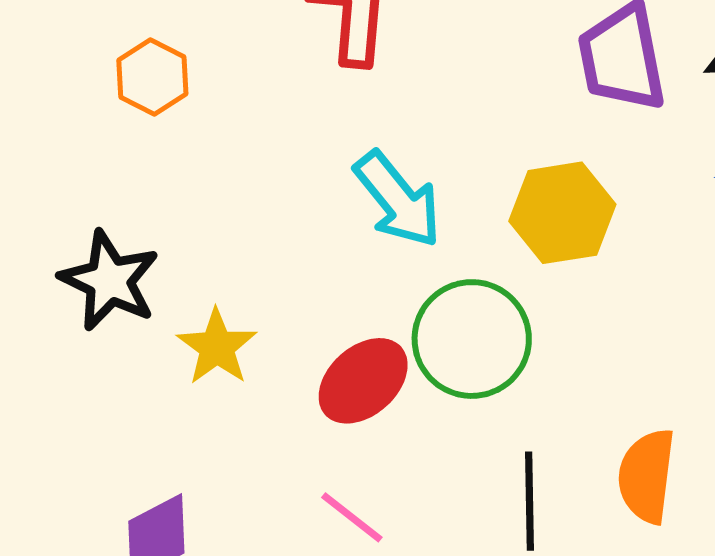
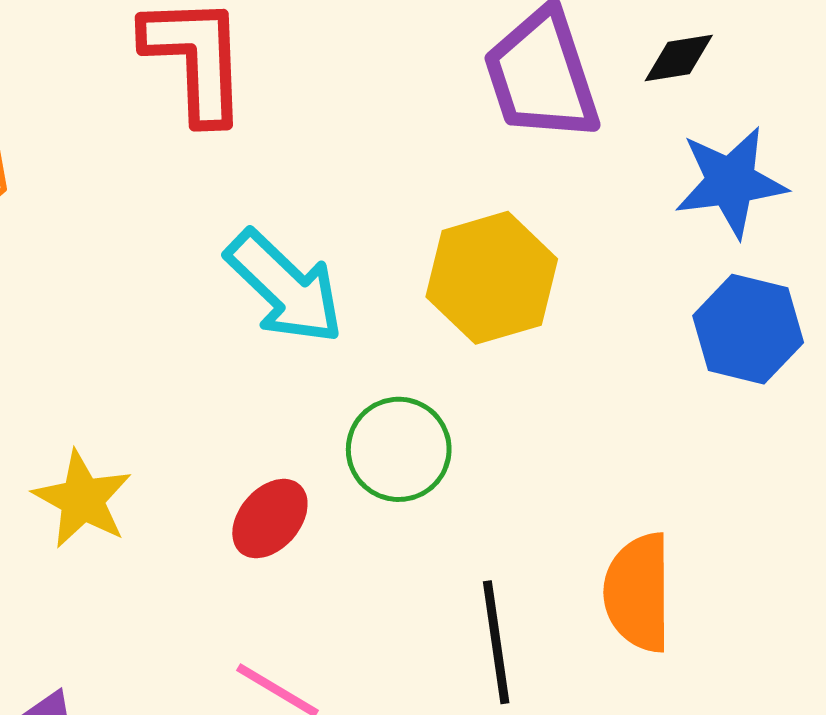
green circle: (472, 339) -> (399, 449), size x0.7
red ellipse: (363, 381) -> (270, 519), size x0.7

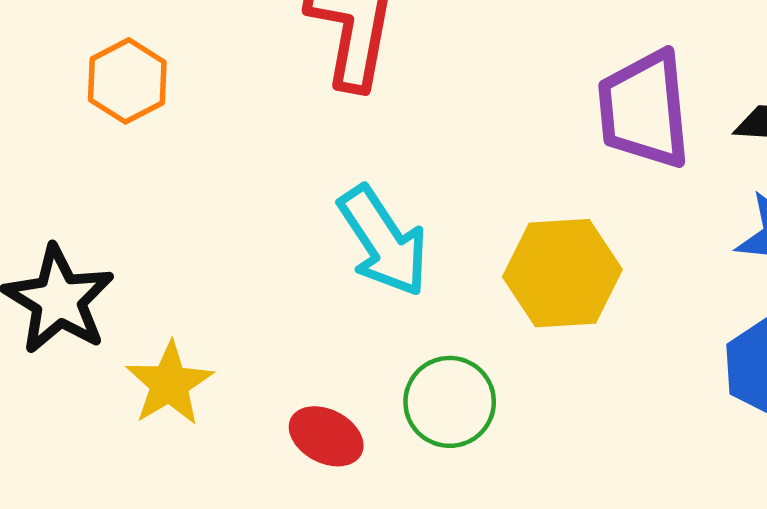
red ellipse: (270, 519) -> (326, 436), turned 64

